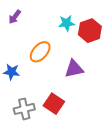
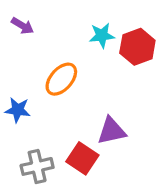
purple arrow: (15, 17) -> (23, 26), turned -96
purple triangle: (74, 69) -> (112, 131), moved

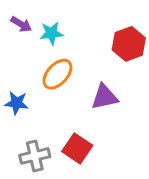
cyan star: (102, 35) -> (51, 33), moved
purple triangle: (112, 131) -> (104, 97), moved

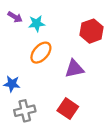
blue star: (17, 103) -> (12, 84), moved
red square: (77, 148) -> (68, 109), moved

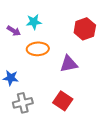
purple arrow: (15, 17) -> (14, 31), moved
orange ellipse: (41, 53) -> (38, 49), turned 45

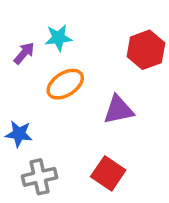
purple arrow: (14, 31) -> (24, 53), turned -80
orange ellipse: (38, 49) -> (65, 84), turned -30

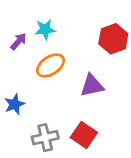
blue star: (19, 134) -> (14, 104), turned -30
gray cross: (39, 177) -> (45, 138), moved

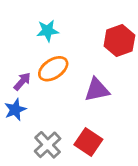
purple arrow: (18, 41) -> (22, 81), moved
gray cross: (45, 138) -> (48, 145), turned -30

